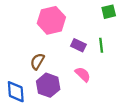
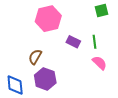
pink semicircle: (83, 74) -> (99, 63), moved

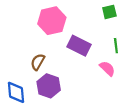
purple rectangle: (73, 42) -> (79, 46), size x1.5
green line: (94, 42) -> (116, 46), moved

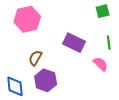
pink hexagon: (52, 21) -> (27, 19), moved

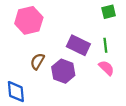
green line: (109, 43) -> (105, 45), moved
purple hexagon: (46, 80) -> (63, 71), moved

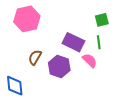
green square: (109, 12) -> (102, 20), moved
pink semicircle: (106, 68) -> (90, 60), moved

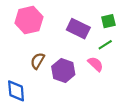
purple rectangle: (73, 42) -> (78, 29), moved
green line: (99, 42) -> (105, 45), turned 64

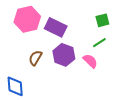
purple rectangle: (78, 29) -> (56, 27), moved
purple hexagon: (63, 71) -> (64, 55), moved

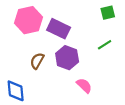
green square: (102, 20) -> (108, 13), moved
pink semicircle: (90, 61) -> (84, 85), moved

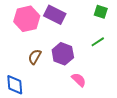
green square: (108, 13) -> (101, 12), turned 32
purple rectangle: (59, 29) -> (55, 15), moved

